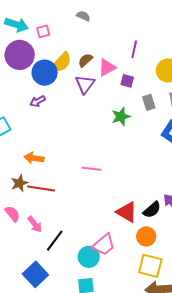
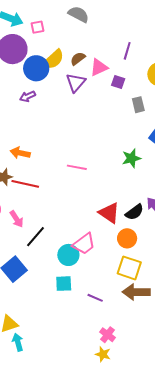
gray semicircle: (83, 16) -> (79, 14), size x1.5
green star: (121, 117) -> (131, 158), moved

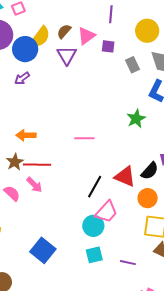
pink arrow: (17, 219) -> (34, 185), moved
black line: (36, 237) -> (95, 187), moved

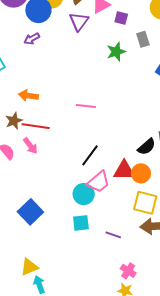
green star: (136, 119) -> (116, 52), moved
red triangle: (125, 177) -> (124, 170), moved, turned -30

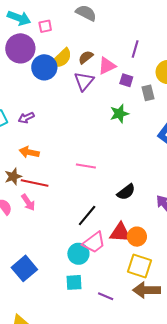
purple arrow: (32, 39) -> (26, 118), moved
gray rectangle: (143, 39) -> (148, 93), moved
black semicircle: (147, 147) -> (126, 192), moved

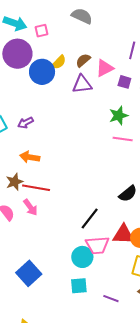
yellow semicircle: (61, 58) -> (59, 62), size x0.7
purple triangle: (84, 81) -> (82, 84), turned 45
pink line: (86, 166) -> (123, 139), moved
pink trapezoid: (94, 242) -> (97, 245), turned 35

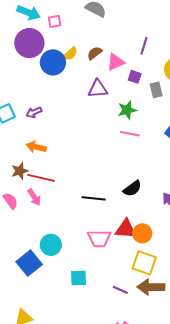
purple triangle: (82, 84) -> (98, 89), moved
black line: (90, 218) -> (94, 198), moved, turned 55
cyan circle: (82, 257) -> (51, 245), moved
purple line: (111, 299) -> (120, 290), moved

